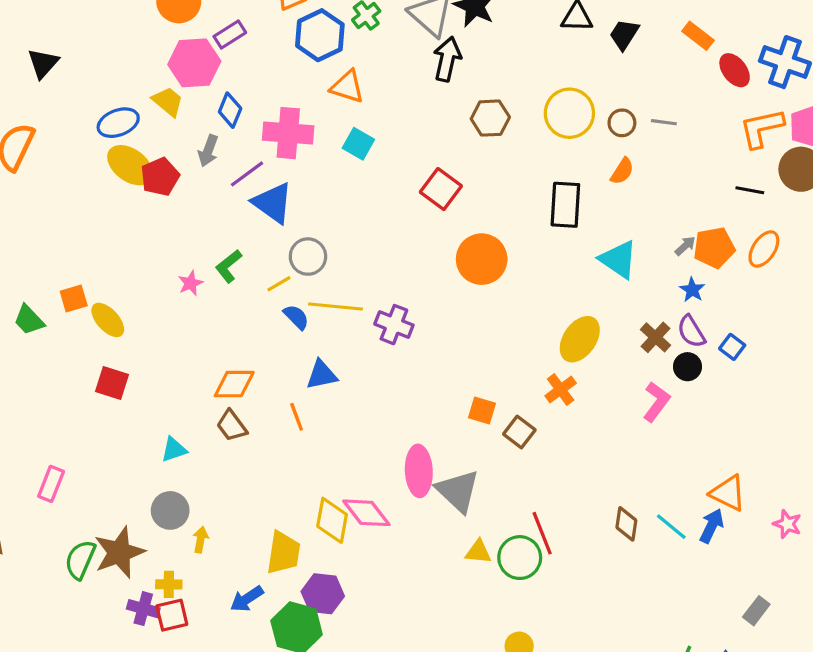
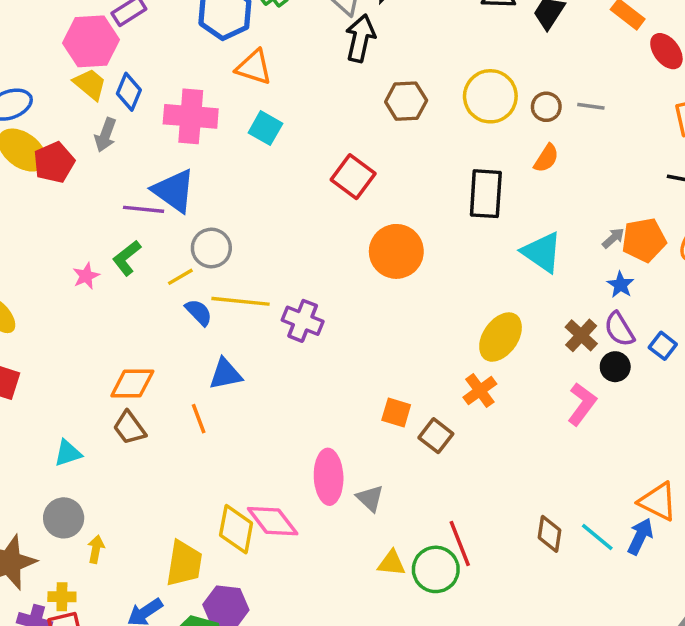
yellow trapezoid: (168, 102) -> (90, 84), moved
purple line: (247, 174) -> (144, 209), moved, turned 42
gray triangle: (458, 491) -> (370, 498), size x0.6

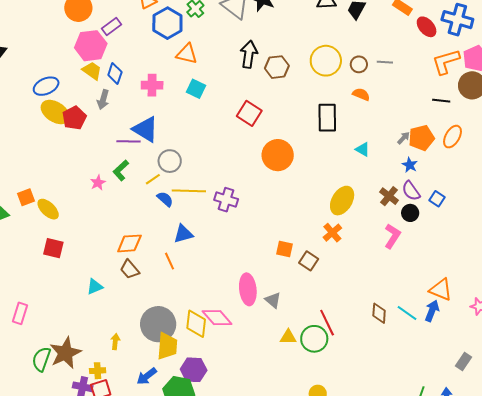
black arrow: (360, 38) -> (249, 54), moved
pink cross: (191, 116) -> (152, 85), size x0.7
orange semicircle: (546, 158) -> (361, 94), turned -96
cyan triangle: (542, 252) -> (363, 149), size x0.6
gray circle: (64, 518) -> (158, 324), moved, size x1.5

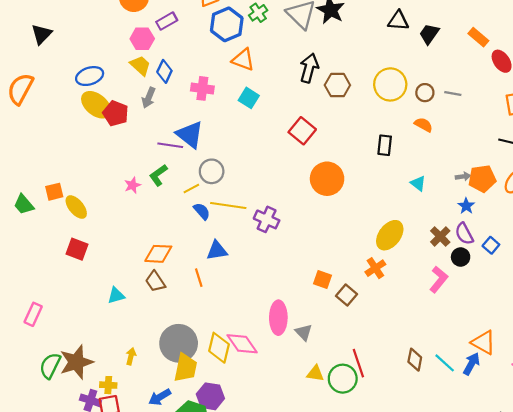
pink hexagon: (91, 46) -> (142, 39), size x0.7
red pentagon: (74, 118) -> (116, 113), turned -30
black rectangle: (327, 118) -> (385, 145), size x0.7
gray arrow: (404, 138) -> (463, 176), turned 32

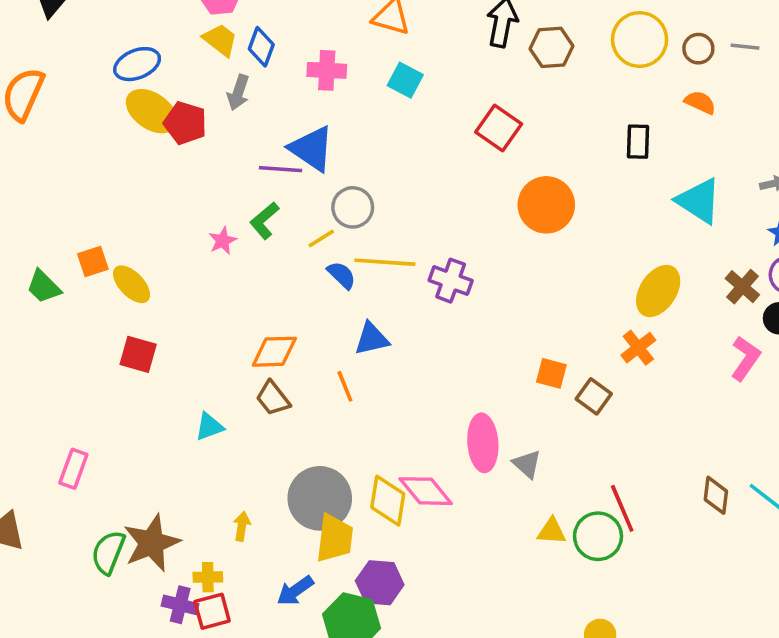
cyan triangle: (418, 183) -> (699, 201), size x1.8

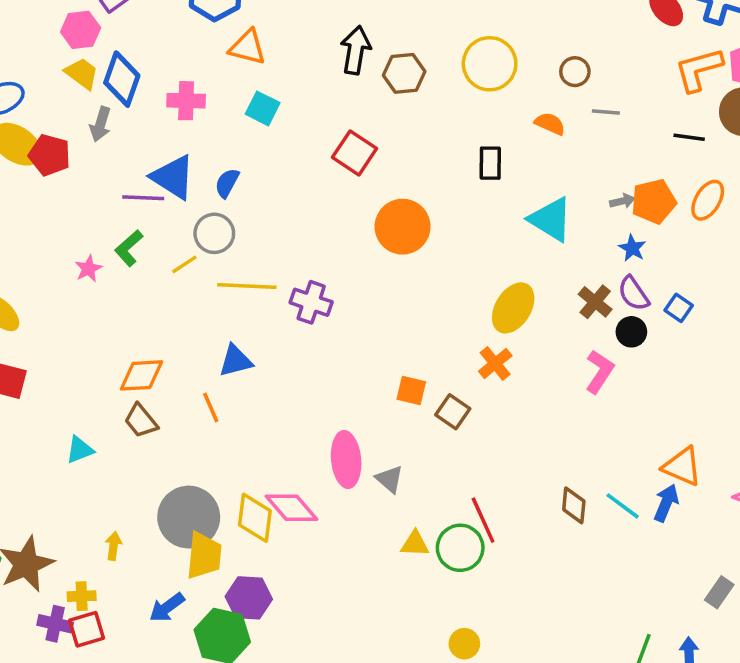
blue diamond: (261, 47) -> (122, 79), size x1.4
gray line: (745, 47) -> (606, 112), moved
brown circle: (698, 49) -> (575, 72), moved
blue semicircle: (341, 275) -> (227, 183), moved, turned -104

